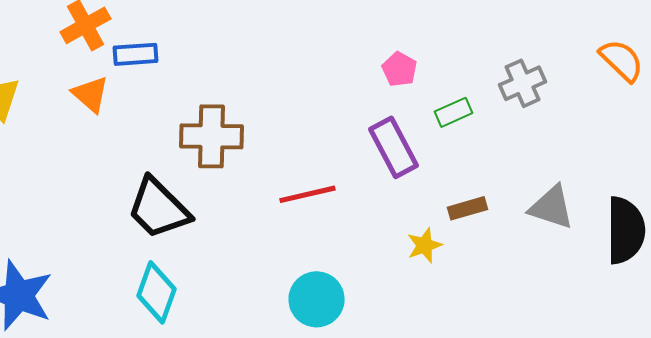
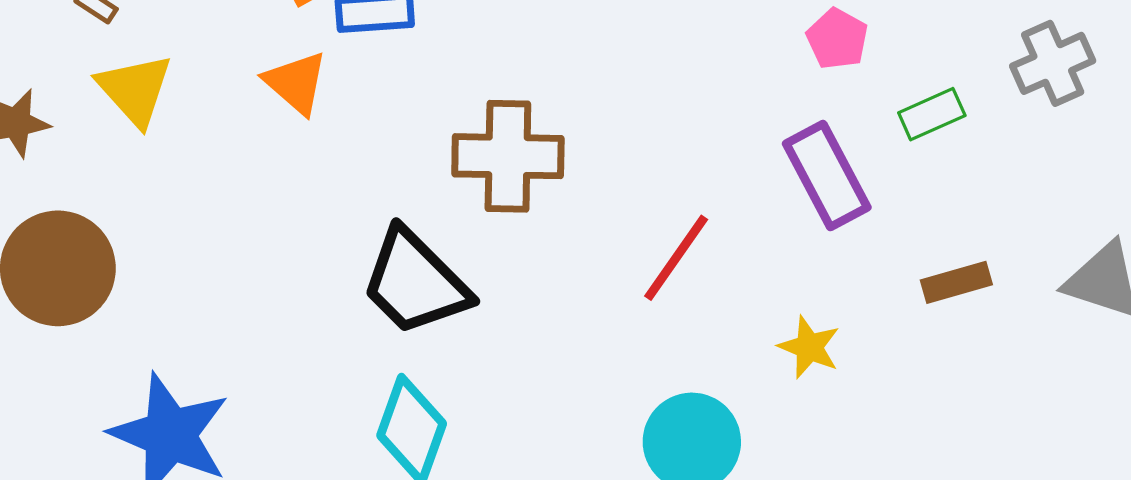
red line: (308, 194) -> (676, 258), turned -42
yellow star: (425, 245) -> (809, 347), moved, turned -30

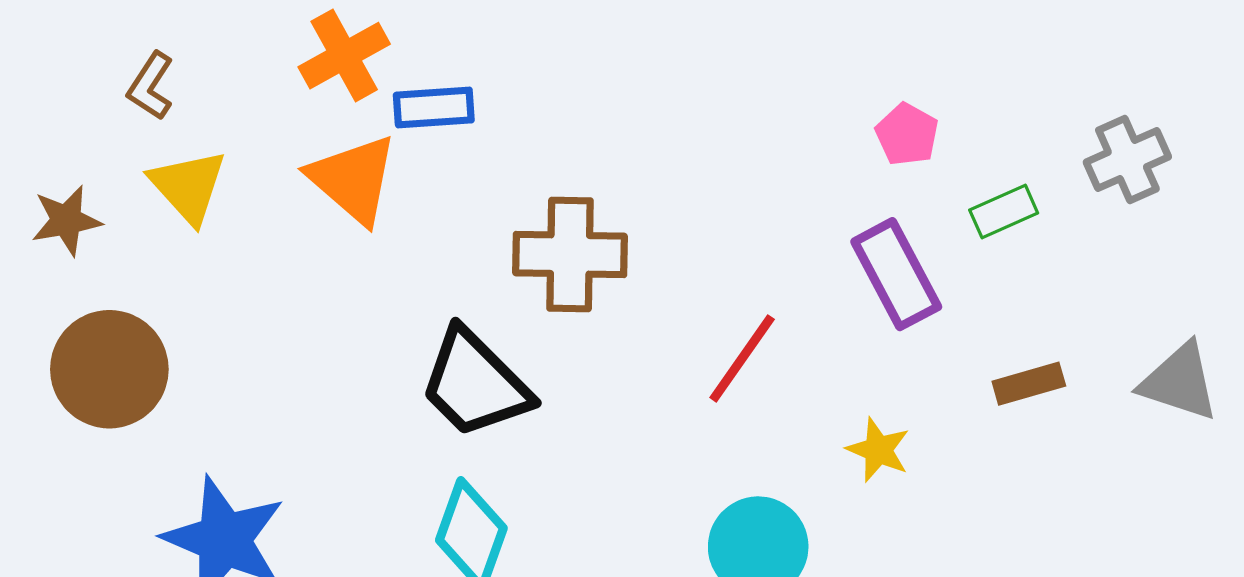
orange triangle: (296, 83) -> (353, 179), size x1.4

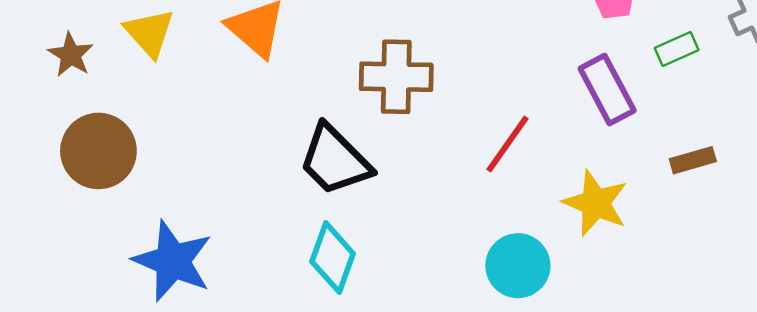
brown star: (66, 220) -> (71, 55), turned -30
yellow star: (878, 450) -> (596, 203), size x1.6

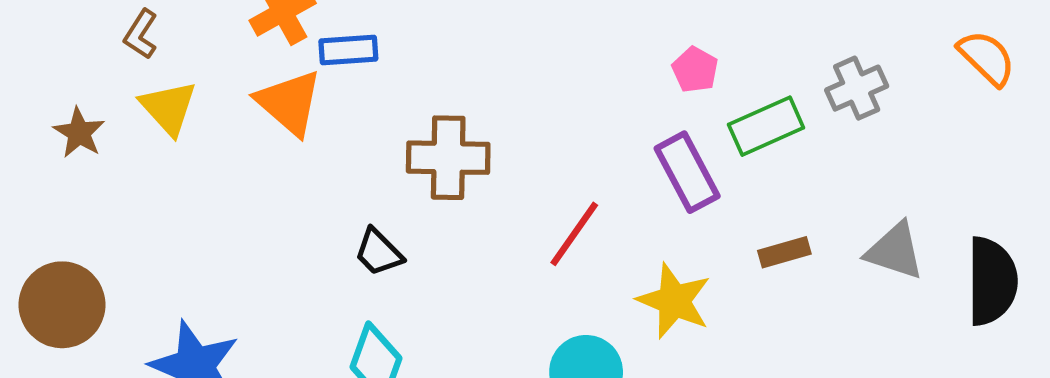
green rectangle: (677, 49) -> (766, 126), size x1.5
brown circle: (98, 151) -> (62, 305), moved
black trapezoid: (335, 160) -> (379, 252), size x0.6

